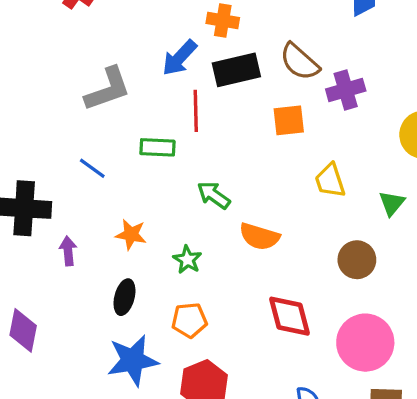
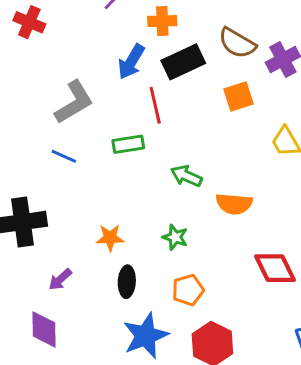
blue line: (92, 168) -> (64, 156), moved
orange star: (131, 235) -> (110, 238), moved
purple arrow: (68, 251) -> (60, 279), moved, turned -115

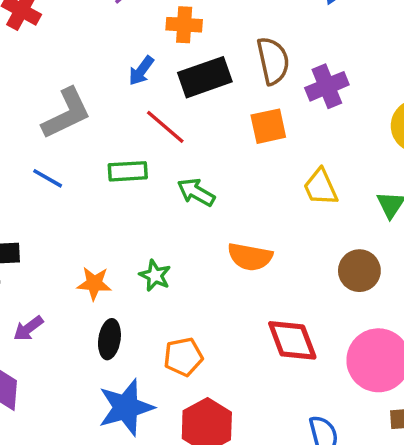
brown semicircle: (237, 43) -> (273, 61), turned -138
blue arrow: (131, 62) -> (141, 71), size x0.7
red line: (155, 105) -> (165, 127), turned -42
green arrow: (186, 176) -> (196, 192), moved
green star: (175, 237) -> (155, 276), moved

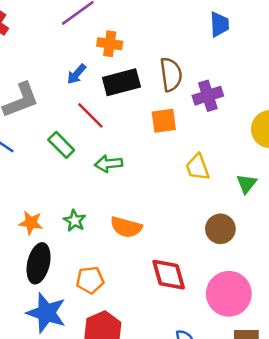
green rectangle: (128, 171) -> (61, 145), turned 44
green arrow: (196, 192) -> (109, 164), turned -40
orange semicircle: (250, 257) -> (126, 227), moved
black ellipse: (109, 339) -> (39, 263), size x1.4
blue star: (126, 407) -> (46, 313), turned 30

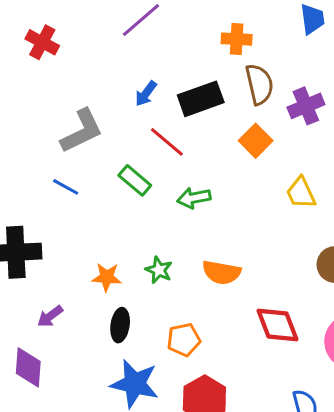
orange cross: (110, 44) -> (237, 39), moved
orange square: (164, 121) -> (256, 141), turned -32
black ellipse: (39, 263) -> (120, 325), size x0.7

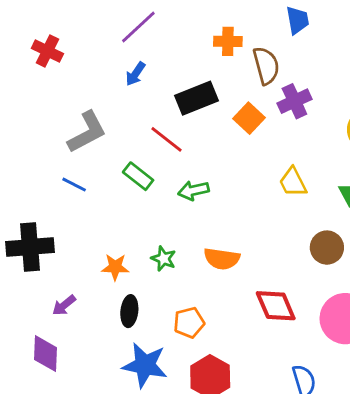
brown semicircle: (259, 84) -> (266, 66), moved
blue arrow: (146, 94) -> (135, 74), moved
orange square: (256, 141) -> (249, 118), moved

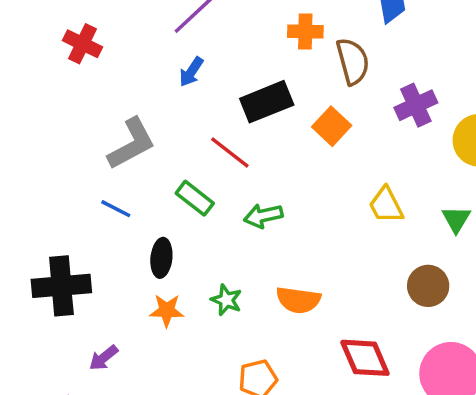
purple cross: (294, 101) -> (416, 105), moved
black ellipse: (129, 311) -> (161, 258), moved

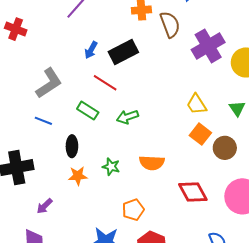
blue arrow: (191, 72) -> (91, 50), moved
purple cross: (416, 105) -> (208, 46), size x1.4
orange square: (332, 126) -> (200, 134), moved

